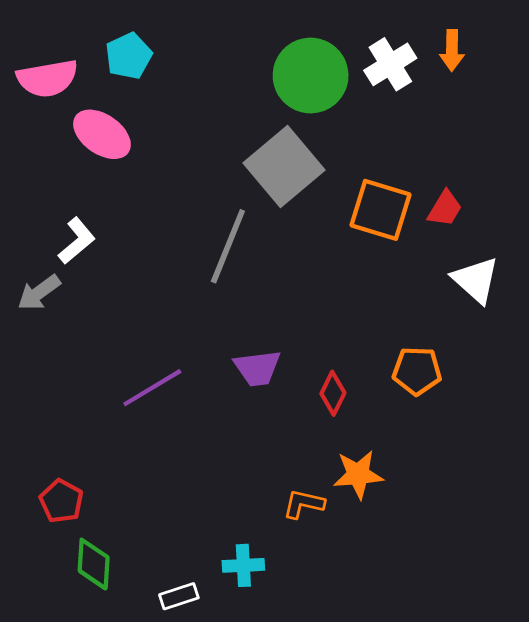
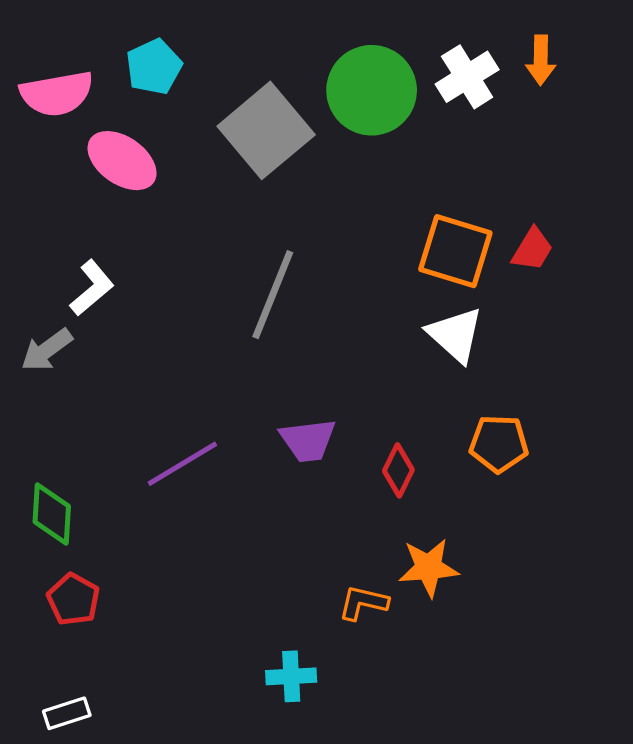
gray square: (284, 166) -> (266, 130), moved
white triangle: (476, 280) -> (455, 335), moved
green diamond: (94, 564) -> (52, 514), moved
white rectangle: (179, 596) -> (67, 713), moved

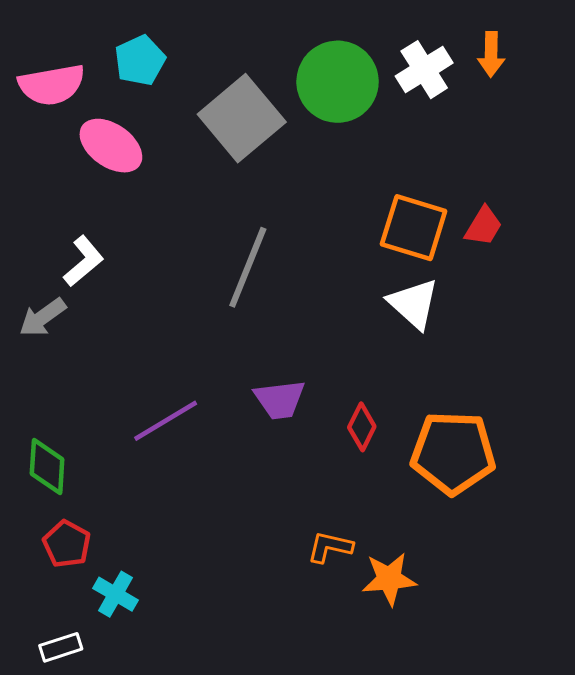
orange pentagon: (499, 444) -> (453, 453), moved, size x1.6
orange star: (429, 568) -> (389, 579), moved
cyan cross: (291, 676) -> (116, 594), moved, turned 33

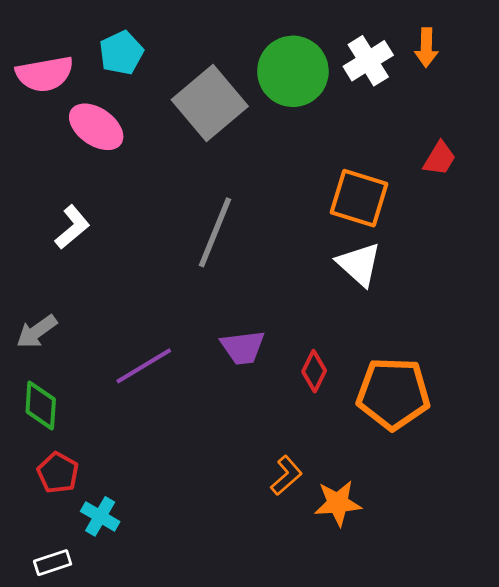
red trapezoid: (483, 226) -> (440, 158), moved
gray arrow: (43, 317) -> (37, 331), moved
orange L-shape: (330, 547) -> (286, 475), turned 126

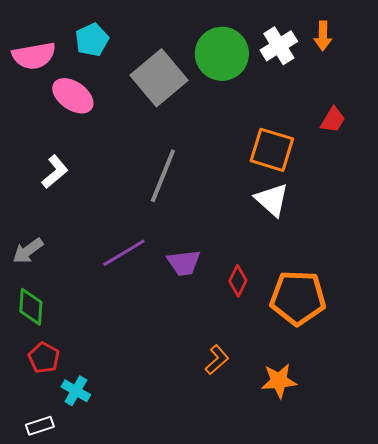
purple line: (144, 366) -> (124, 253), moved
orange star: (338, 503) -> (279, 381), moved

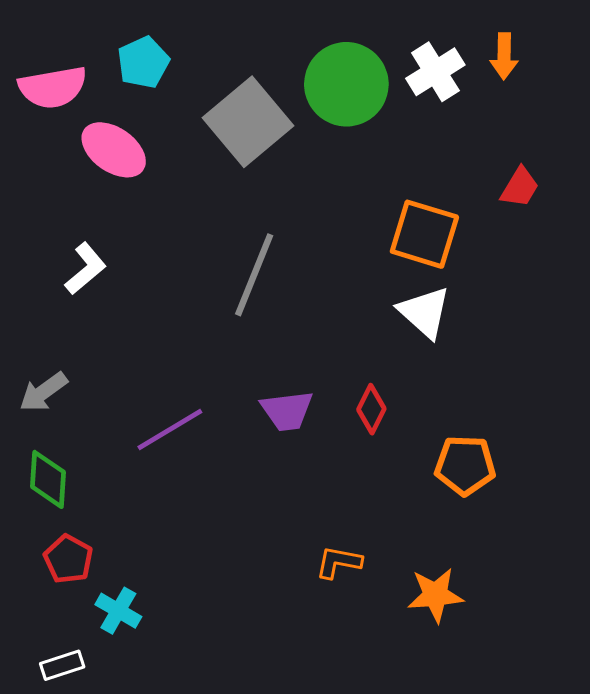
purple line: (124, 253) -> (170, 429), moved
red diamond: (238, 281) -> (371, 409), moved
orange pentagon: (298, 298) -> (465, 465), size x0.7
orange L-shape: (217, 360) -> (339, 562), turned -128

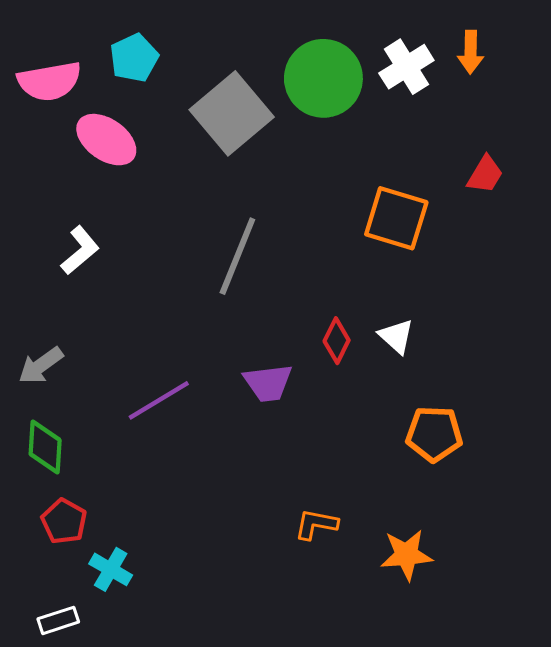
white triangle: (424, 312) -> (396, 336), moved, size x0.7
red diamond: (371, 409) -> (337, 341), moved

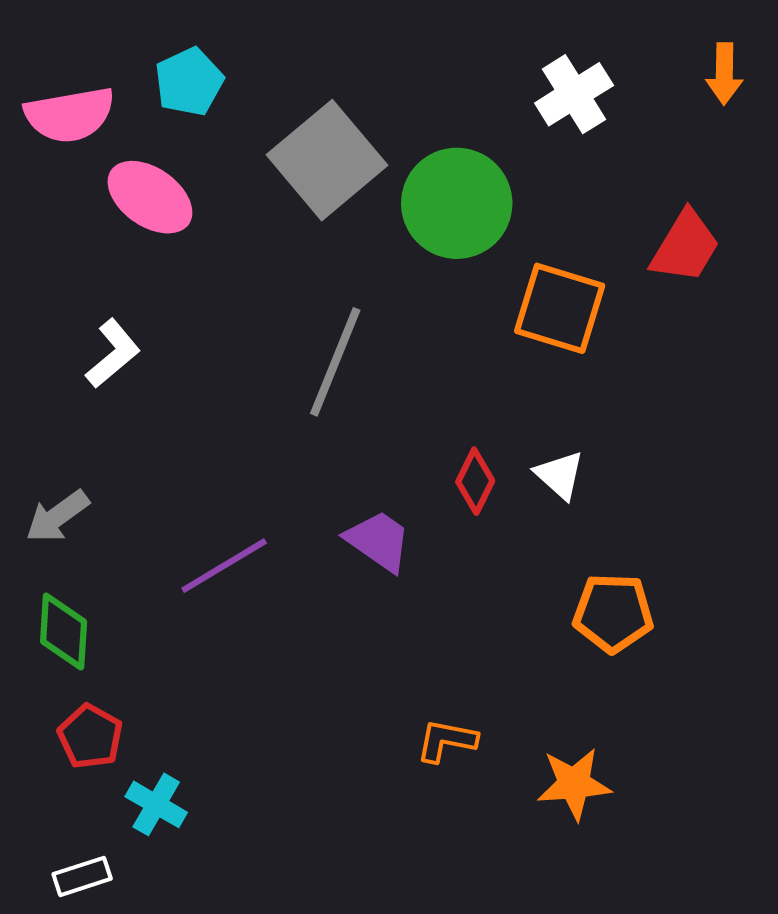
orange arrow: (471, 52) -> (724, 74), moved
green circle: (323, 78) -> (457, 203), moved
red trapezoid: (485, 175) -> (685, 247), size x1.4
purple trapezoid: (268, 383) -> (378, 541), turned -138

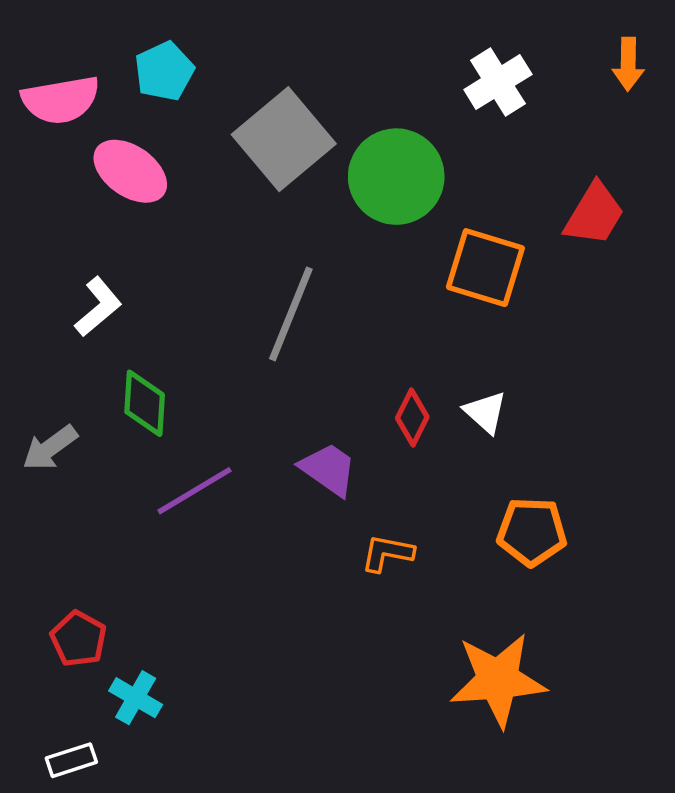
green diamond: (64, 632) -> (145, 403), moved
orange L-shape: (446, 741) -> (387, 553), moved
orange star: (574, 784) -> (498, 680), size x1.5

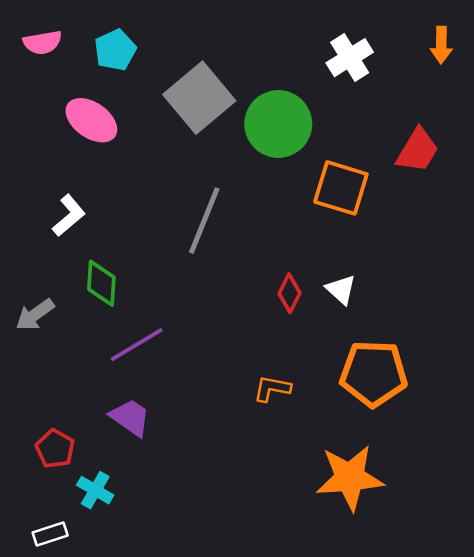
pink semicircle: (61, 100) -> (43, 42), moved, size x0.7
purple trapezoid: (328, 469) -> (130, 417), moved
orange pentagon: (532, 532) -> (374, 374), size x1.4

